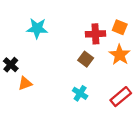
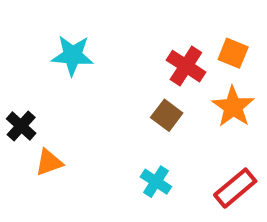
red cross: (95, 34) -> (186, 66), turned 36

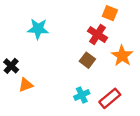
orange square: (233, 53) -> (110, 13), moved
cyan cross: (156, 182) -> (82, 95), turned 32
red rectangle: (235, 188) -> (110, 98), moved

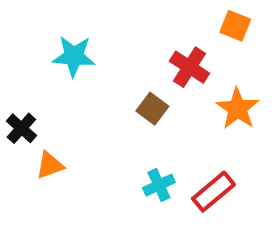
orange square: (110, 13) -> (235, 26), moved
brown square: (87, 60) -> (152, 109), moved

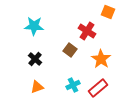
orange star: (237, 109) -> (101, 59), moved
black cross: (21, 128) -> (35, 59), moved
orange triangle: (50, 165) -> (37, 87), moved

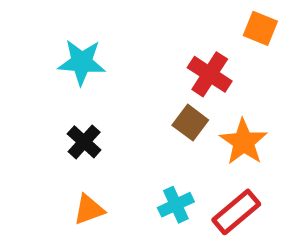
brown square: (70, 50) -> (190, 123), moved

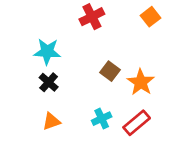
orange square: (260, 28) -> (151, 17), turned 30
cyan star: (82, 62) -> (47, 52), moved
red cross: (210, 74) -> (92, 17), moved, turned 30

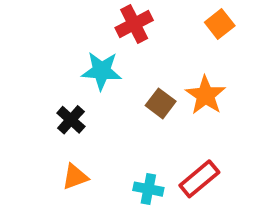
cyan star: (47, 52) -> (102, 71), moved
orange star: (141, 82) -> (205, 95), moved
cyan cross: (102, 119) -> (148, 189), moved, turned 36

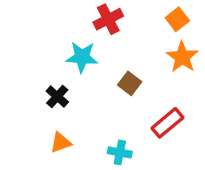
orange star: (205, 95) -> (182, 57), moved
red rectangle: (199, 179) -> (167, 123), moved

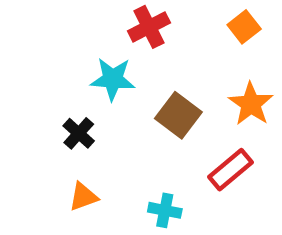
orange star: (182, 57) -> (251, 104), moved
brown square: (130, 83) -> (178, 115), size x1.4

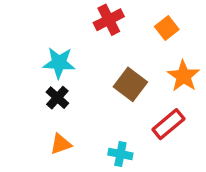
orange square: (244, 27) -> (167, 28), moved
cyan star: (113, 79) -> (59, 63), moved

